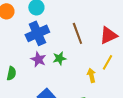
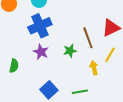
brown line: (77, 33) -> (88, 38), moved
green star: (59, 58) -> (70, 51), moved

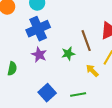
yellow arrow: (94, 68) -> (92, 71), turned -32

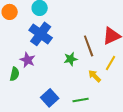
blue cross: (38, 29) -> (41, 34), turned -30
purple star: (39, 55) -> (28, 60), moved

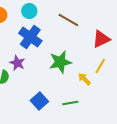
brown line: (89, 46) -> (68, 20), moved, turned -40
green star: (71, 59) -> (60, 62), size x1.6

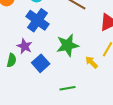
blue square: (39, 101) -> (41, 63), moved
green line: (70, 103) -> (68, 88), moved

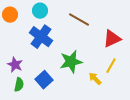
purple star: (25, 46) -> (15, 65), moved
green semicircle: (12, 60) -> (19, 85), moved

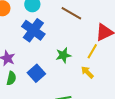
green star: (71, 62) -> (63, 55), size x0.7
yellow line: (111, 66) -> (92, 51), moved

